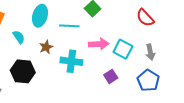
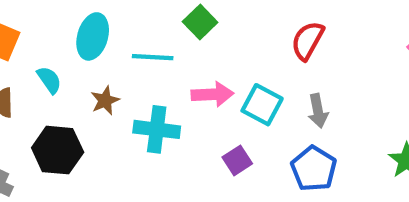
red semicircle: (145, 18) -> (308, 41), turned 72

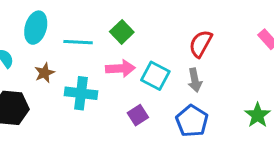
green square: (200, 22) -> (122, 32), moved
red semicircle: (308, 41) -> (201, 44), moved

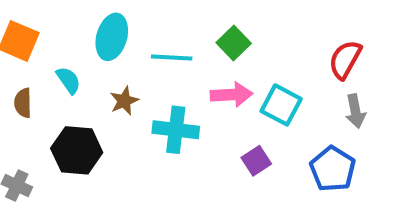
gray arrow: (195, 80) -> (355, 111), moved

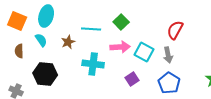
cyan ellipse: (112, 37) -> (46, 16), moved
brown star: (124, 101) -> (68, 42), moved
gray arrow: (355, 111) -> (168, 55), moved

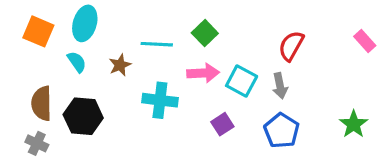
brown semicircle: (19, 51) -> (42, 103), moved, size x1.5

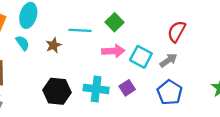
gray arrow: (280, 86) -> (168, 60), turned -114
cyan cross: (160, 100) -> (96, 89), moved
black hexagon: (83, 116) -> (57, 91), moved

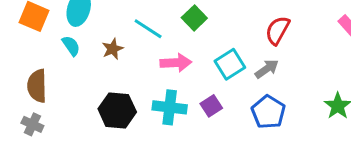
cyan line: (80, 30) -> (148, 29), turned 30
pink arrow: (113, 51) -> (176, 63), moved
cyan square: (141, 57) -> (230, 64), turned 30

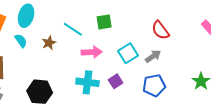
green square: (194, 18) -> (104, 22), turned 35
red semicircle: (278, 30) -> (160, 30), turned -66
black hexagon: (117, 110) -> (40, 92), moved
blue pentagon: (268, 112) -> (154, 85), turned 30

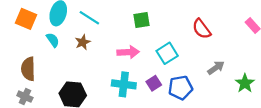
cyan line: (73, 29) -> (89, 18), moved
gray arrow: (153, 56) -> (216, 68), moved
blue pentagon: (154, 85) -> (180, 88), moved

